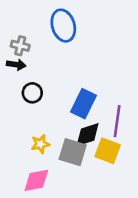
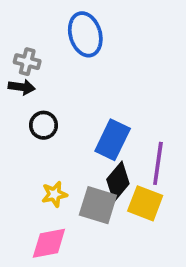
black diamond: (88, 135) -> (118, 182), turned -32

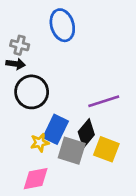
black circle: (43, 125) -> (32, 92), size x1.6
blue rectangle: (113, 140) -> (56, 129), moved
purple line: (158, 163) -> (104, 101), moved, turned 64

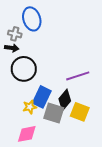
blue ellipse: (62, 25) -> (32, 19), moved

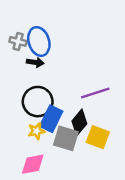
blue ellipse: (32, 19) -> (39, 41), moved
black arrow: (12, 48) -> (35, 62), moved
black circle: (24, 69) -> (38, 102), moved

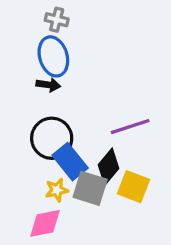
gray cross: (18, 41) -> (57, 20), moved
blue rectangle: (51, 119) -> (70, 162), turned -65
yellow star: (36, 131) -> (57, 190), moved

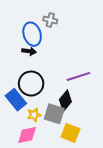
gray cross: (57, 20) -> (50, 20), moved
blue rectangle: (70, 162) -> (16, 100), moved
yellow square: (134, 187) -> (70, 133), moved

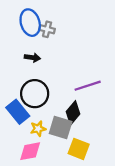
gray cross: (50, 20) -> (47, 29), moved
blue ellipse: (32, 34) -> (30, 23), moved

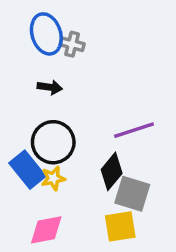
gray square: (61, 127) -> (132, 194), moved
yellow star: (38, 129) -> (53, 178), moved
yellow square: (79, 149) -> (120, 226), turned -30

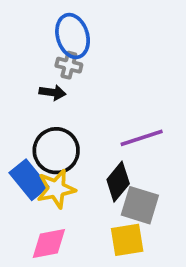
blue ellipse: (46, 34) -> (73, 36), moved
gray cross: (72, 44) -> (69, 65), moved
yellow star: (53, 178) -> (56, 189), size x1.5

